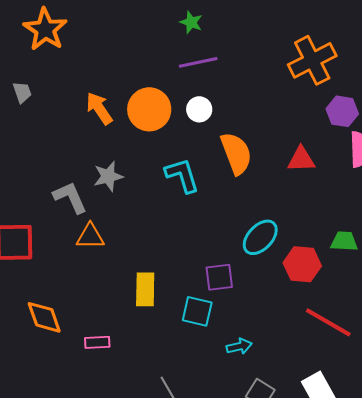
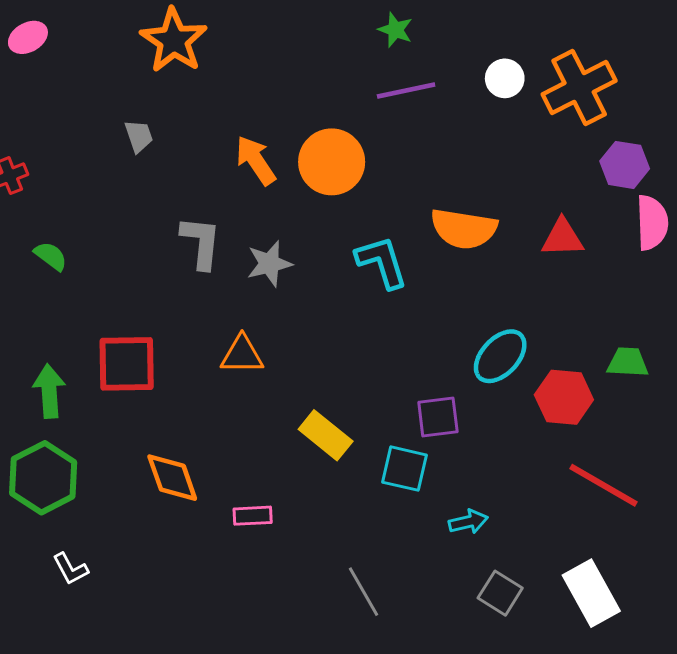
white circle: (199, 109) -> (505, 78), moved
orange semicircle: (236, 153) -> (464, 229), turned 120
gray L-shape: (70, 197) -> (201, 242), moved, turned 30
yellow rectangle: (145, 289) -> (326, 435), turned -52

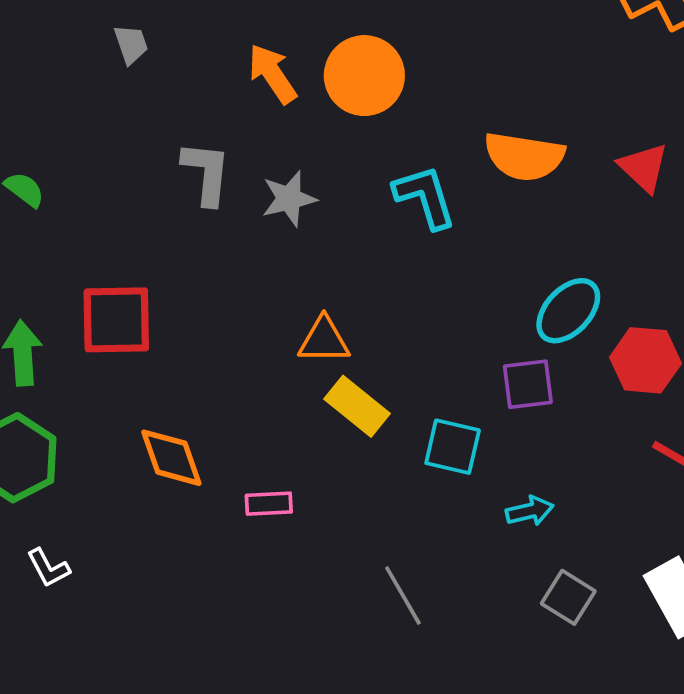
red triangle: (562, 238) -> (644, 167), turned 45
orange triangle: (242, 355) -> (324, 340), moved
purple square: (438, 417) -> (528, 384), moved

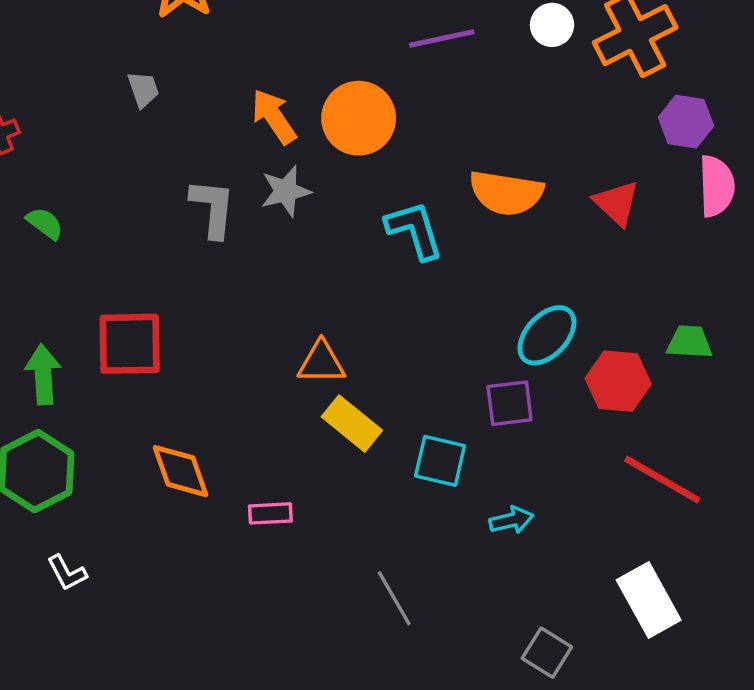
gray star: (289, 199) -> (286, 191), moved
gray square: (568, 597) -> (547, 653), moved

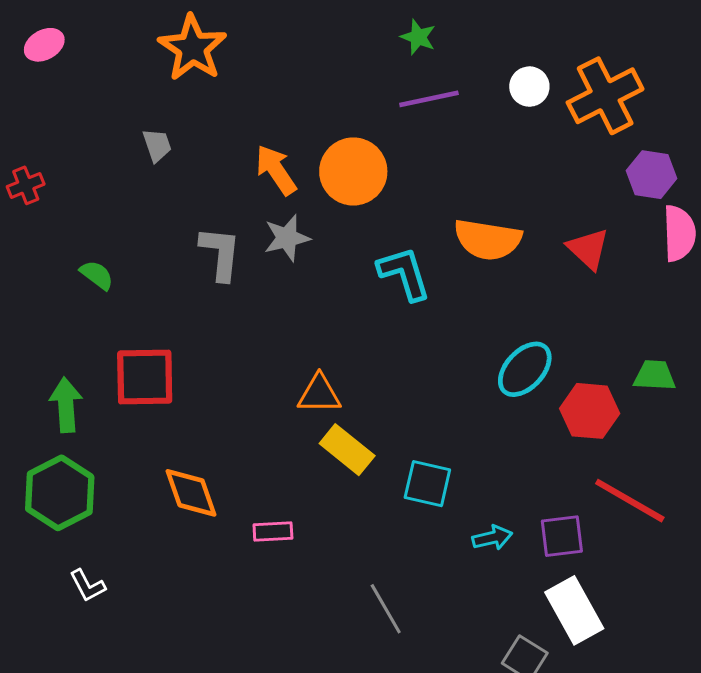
green semicircle: (45, 223) -> (97, 275), moved
purple square: (510, 403) -> (562, 536), moved
white rectangle: (649, 600) -> (574, 610), moved

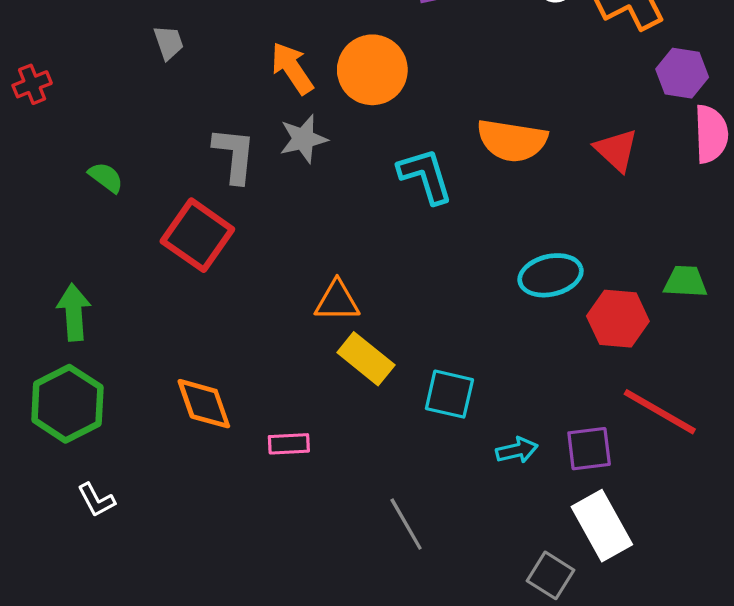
cyan ellipse: (525, 369) -> (551, 275), turned 34
red square: (145, 377) -> (197, 235), moved, turned 36

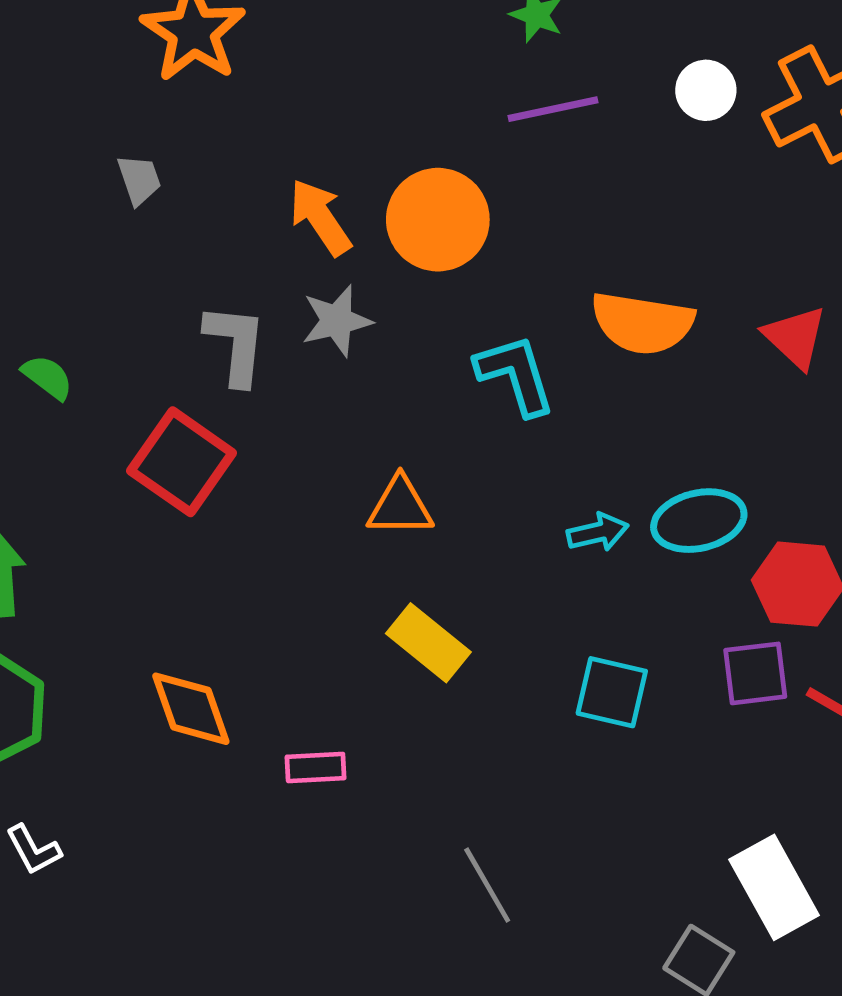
orange triangle: (337, 301) -> (400, 506), moved
cyan square: (449, 394) -> (612, 692), moved
purple square: (589, 449) -> (755, 673), moved
cyan arrow: (517, 450) -> (598, 532), moved

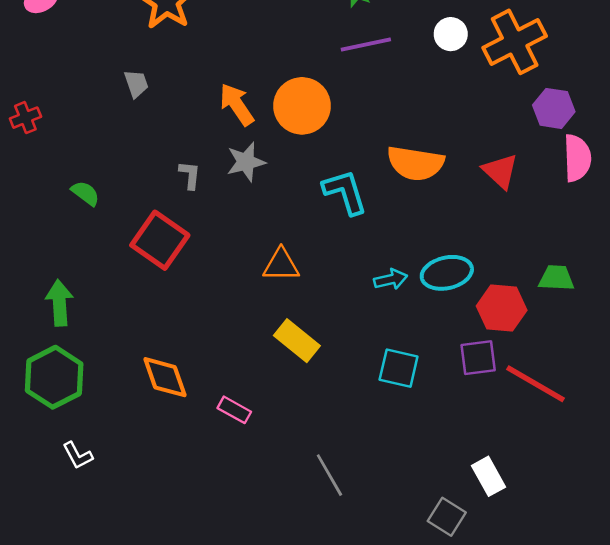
gray L-shape: (236, 344) -> (190, 175), size x0.6
pink rectangle: (316, 767) -> (234, 410), turned 32
white rectangle: (774, 887) -> (489, 476), size x0.7

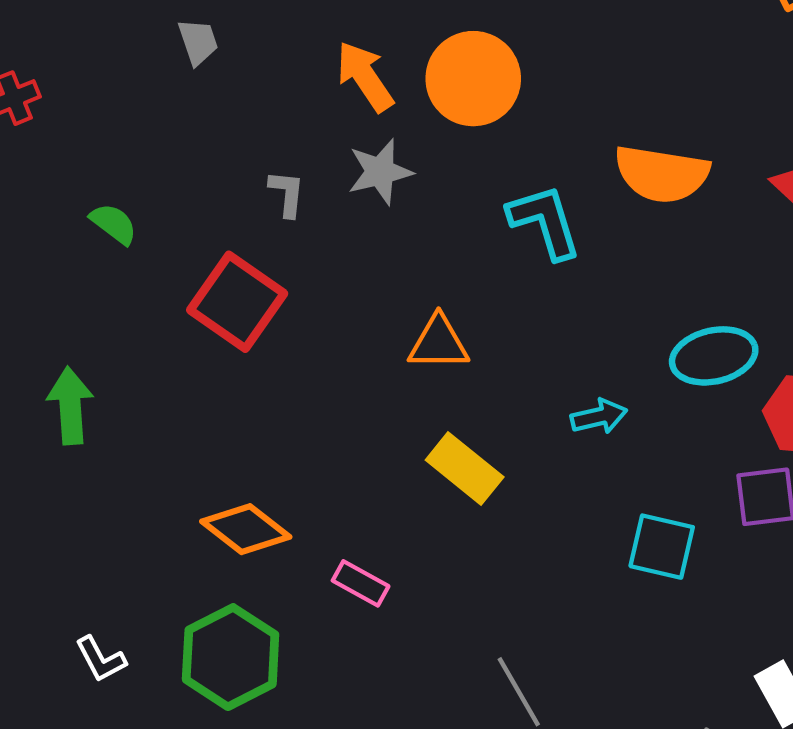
cyan arrow: (391, 279) -> (599, 417), moved
cyan square: (399, 368) -> (662, 547), moved
green hexagon: (54, 377) -> (231, 657), moved
orange diamond: (165, 377) -> (246, 529), turned -33

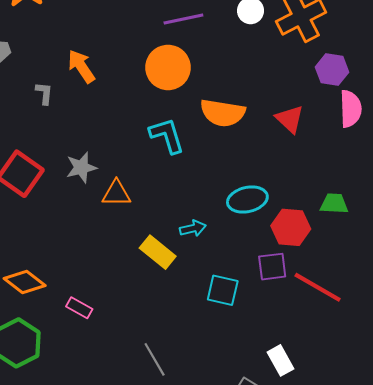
orange circle: (473, 79) -> (168, 67), moved
gray star: (380, 172) -> (81, 168), moved
gray L-shape: (287, 193) -> (44, 93), moved
yellow rectangle: (465, 469) -> (158, 252), moved

